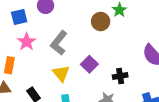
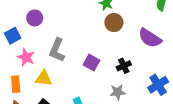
brown circle: (101, 22) -> (114, 23), moved
yellow triangle: (61, 73) -> (44, 78), moved, turned -30

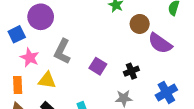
purple circle: (35, 18) -> (41, 17), size x1.5
brown circle: (114, 23) -> (140, 24), moved

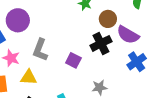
black cross: (131, 71) -> (101, 43), moved, size x1.5
blue cross: (166, 92) -> (137, 62), moved

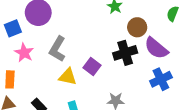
yellow triangle: (29, 77) -> (68, 77), moved

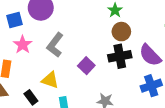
brown circle: (137, 27) -> (121, 32), moved
yellow triangle: (68, 77) -> (50, 80), moved

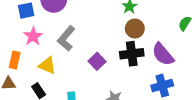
yellow triangle: (50, 80) -> (47, 65), moved

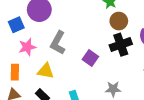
pink star: (33, 36) -> (27, 47), turned 30

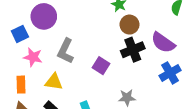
pink star: (27, 47) -> (33, 57), turned 30

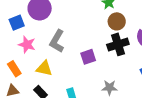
purple square: (101, 66) -> (88, 57), turned 35
orange rectangle: (21, 85) -> (14, 69), turned -35

